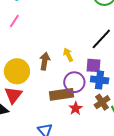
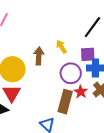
brown rectangle: (61, 94) -> (65, 102), moved, turned -60
red star: (76, 108) -> (81, 92), moved

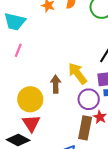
yellow arrow: (61, 47) -> (77, 73), size x1.6

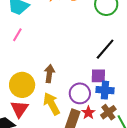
yellow arrow: (77, 73) -> (52, 104), moved

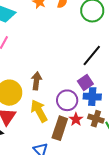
purple square: (98, 76) -> (85, 82), turned -35
brown cross: (108, 112) -> (96, 119), turned -35

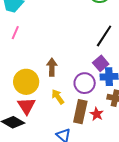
yellow arrow: (39, 111) -> (58, 97), size x0.7
red star: (76, 119) -> (97, 114), moved

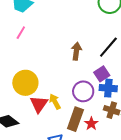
brown arrow: (52, 67) -> (76, 51), moved
red triangle: (26, 106) -> (39, 104), moved

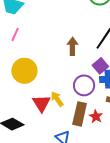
yellow circle: (25, 83) -> (24, 71), moved

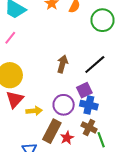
yellow arrow: (57, 99) -> (34, 111), turned 105
red triangle: (41, 103) -> (15, 99), moved

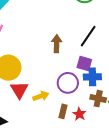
purple square: (84, 90) -> (84, 64), turned -35
brown rectangle: (52, 131) -> (63, 111), size x0.6

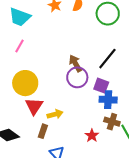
brown arrow: (57, 44) -> (75, 63), turned -36
purple circle: (68, 83) -> (77, 77), moved
brown rectangle: (63, 111) -> (43, 131), moved

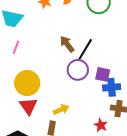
black line: (107, 59) -> (85, 50), moved
brown arrow: (75, 63) -> (67, 44), moved
red triangle: (34, 106) -> (28, 106), moved

